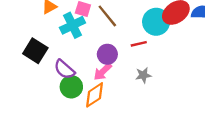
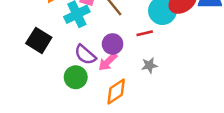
purple semicircle: (64, 69) -> (85, 55), moved
orange diamond: (95, 95) -> (116, 92), moved

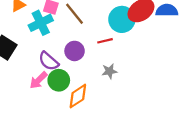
pink arrow: (108, 62) -> (38, 80), moved
green circle: (76, 77) -> (59, 80), moved

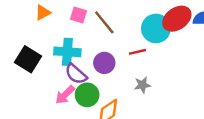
cyan cross: (41, 23) -> (67, 52), moved, turned 30

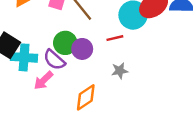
cyan cross: (67, 52) -> (24, 57), moved
green circle: (87, 95) -> (65, 43), moved

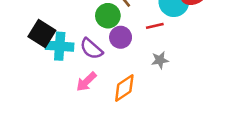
green circle: (65, 43) -> (108, 16), moved
pink arrow: (43, 80) -> (86, 82), moved

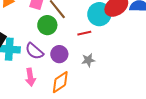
purple circle: (121, 37) -> (59, 54), moved
pink arrow: (86, 82) -> (30, 77), turned -54

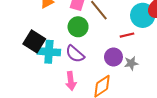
green circle: (47, 25) -> (78, 27), moved
purple circle: (59, 54) -> (113, 57), moved

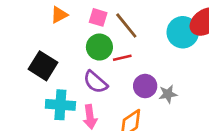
red line: (127, 35) -> (122, 58), moved
cyan cross: (49, 52) -> (60, 105), moved

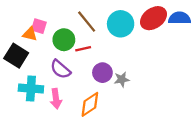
orange triangle: (59, 15) -> (30, 34), moved, turned 42
pink square: (98, 17) -> (39, 26), moved
cyan circle: (183, 32) -> (121, 24), moved

